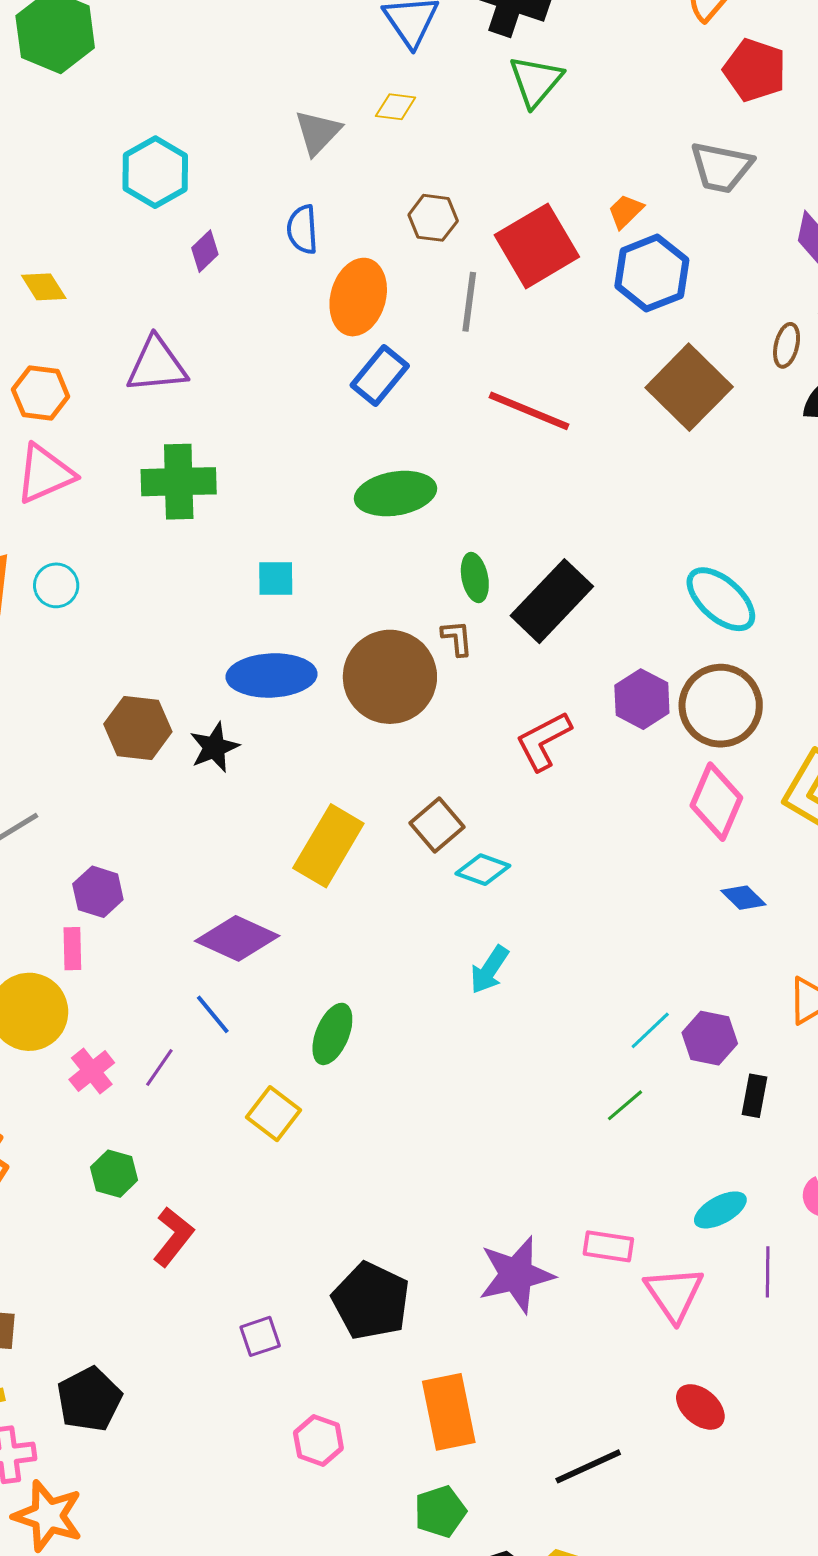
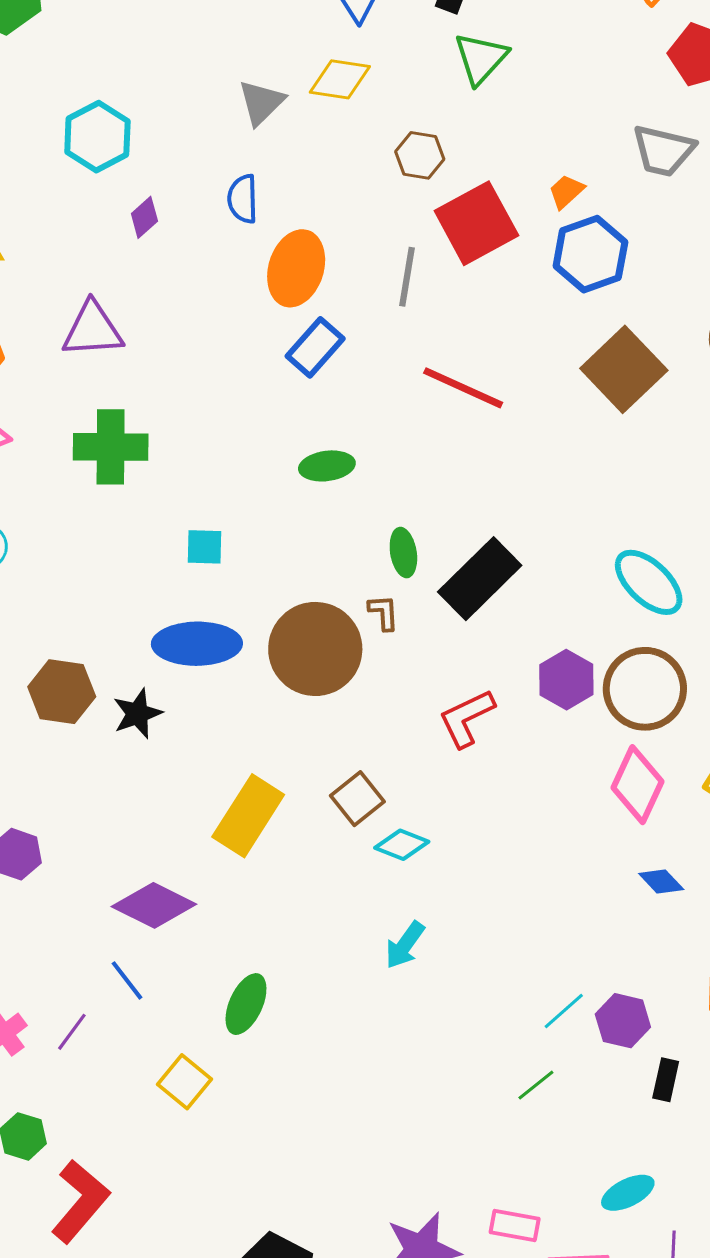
yellow diamond: (396, 107) -> (340, 79), size x1.5
brown hexagon: (433, 218) -> (420, 155), moved
green ellipse: (396, 494) -> (327, 466), size x0.7
red L-shape: (173, 1237) -> (80, 1201), size x1.4

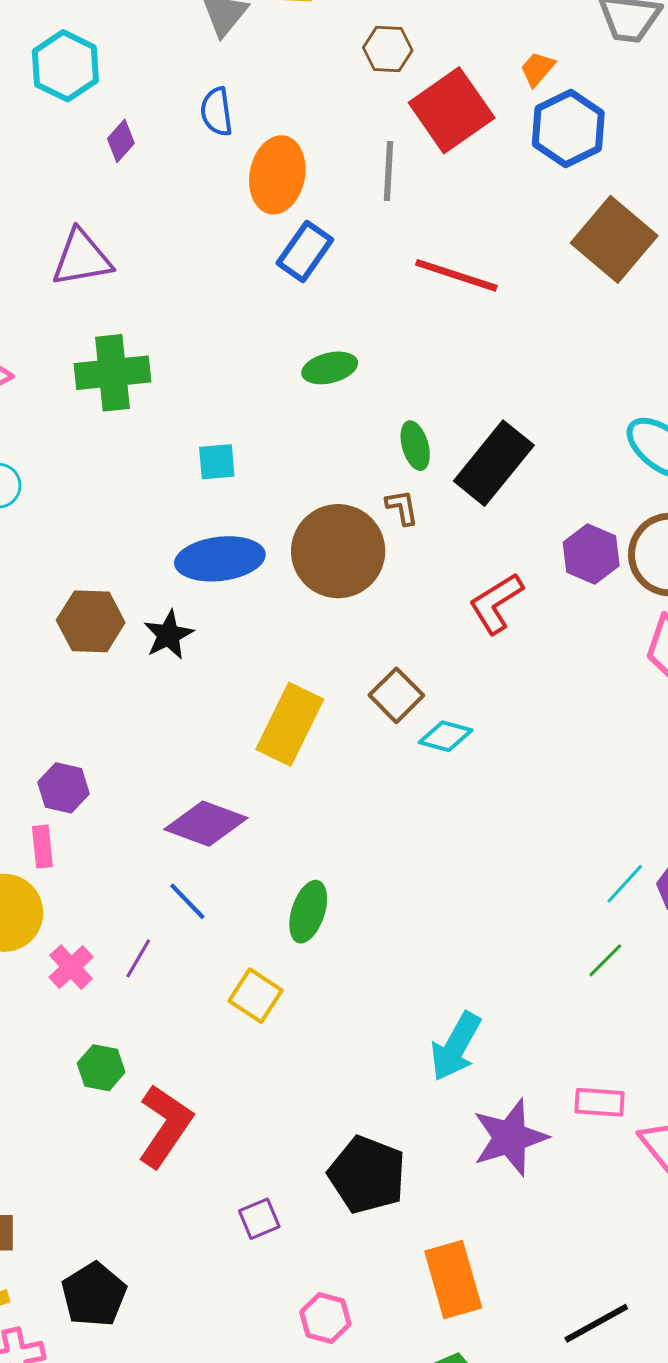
cyan arrow: (405, 945) -> (456, 1046), moved, size x1.4

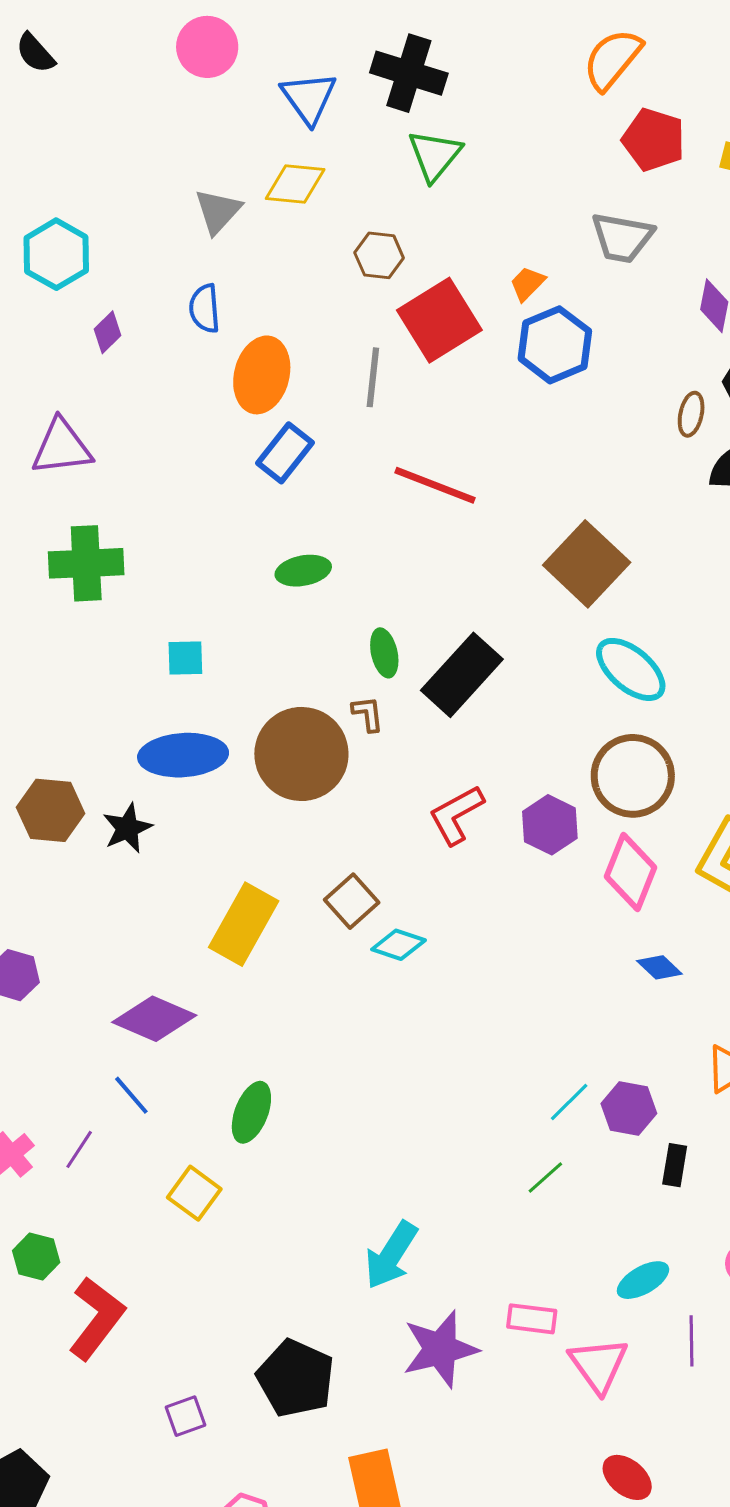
brown square: (614, 239) -> (587, 564), moved
purple hexagon: (591, 554) -> (550, 825), moved

